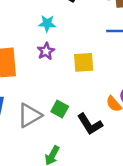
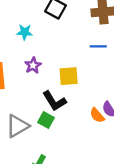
cyan star: (47, 23) -> (25, 32), moved
black L-shape: (90, 124) -> (54, 101), moved

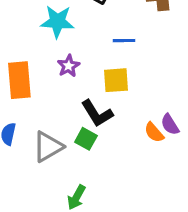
cyan star: (25, 32) -> (57, 22), size x1.5
blue line: (98, 46) -> (124, 41), moved

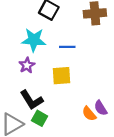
cyan star: (57, 22) -> (34, 40), moved
black L-shape: (97, 113) -> (31, 100), moved

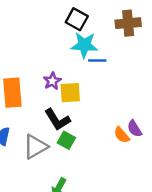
cyan star: (34, 40) -> (84, 45), moved
yellow square: (61, 76) -> (70, 93), moved

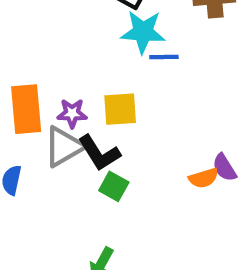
purple star: (52, 81) -> (72, 113), moved, turned 30
orange semicircle: (122, 135) -> (204, 178), turned -66
gray triangle: (36, 147) -> (64, 147), moved

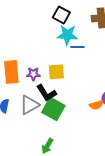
gray triangle: (64, 147) -> (29, 105), moved
green square: (114, 186) -> (53, 109), size x1.6

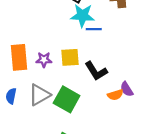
black L-shape: (46, 93) -> (96, 71), moved

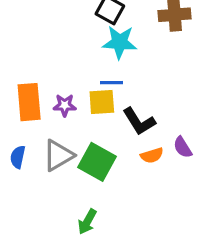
blue line: (94, 29) -> (112, 83), moved
orange semicircle: (115, 95) -> (152, 155), moved

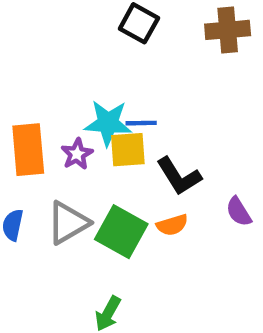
cyan star: (120, 42) -> (108, 123), moved
purple star: (65, 105) -> (77, 154), turned -30
orange semicircle: (152, 155) -> (172, 225), moved

